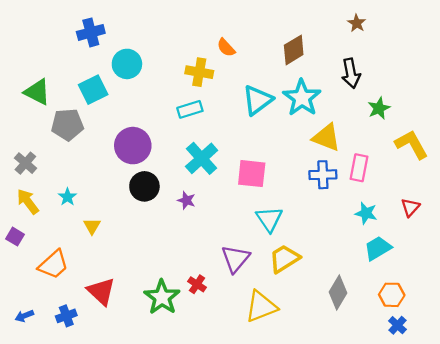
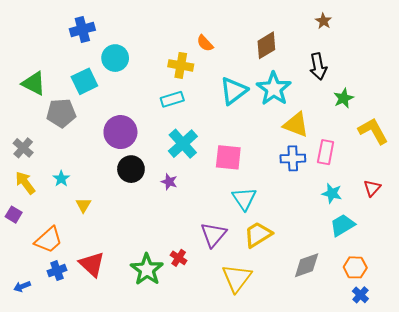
gray diamond: (338, 293) -> (307, 265), turned 40
yellow triangle: (261, 307) -> (237, 278), turned -32
blue cross: (66, 316) -> (57, 271), moved

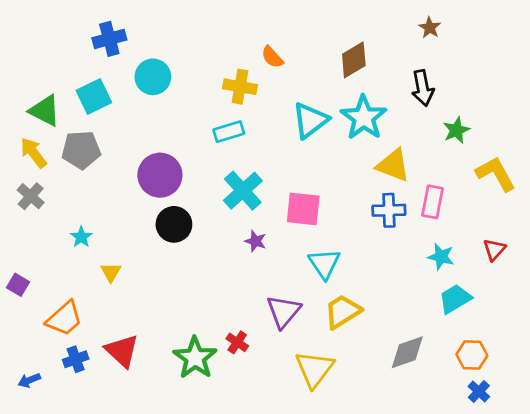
cyan square: (84, 81) -> (94, 96), moved
purple star: (169, 182) -> (255, 241), moved
yellow arrow: (25, 183) -> (33, 153), moved

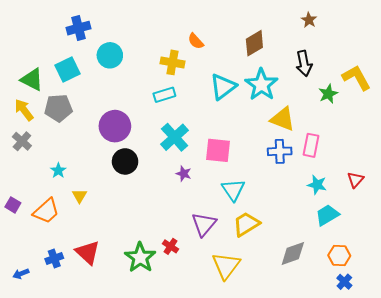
yellow L-shape: (496, 174) -> (356, 78), moved
orange trapezoid: (64, 318) -> (46, 211), moved

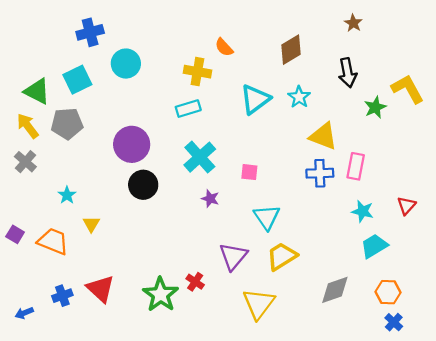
cyan star: (261, 85) -> (299, 97), size x0.6
pink square: (218, 150) -> (249, 172), size x0.6
orange trapezoid: (46, 211) -> (53, 241), turned -116

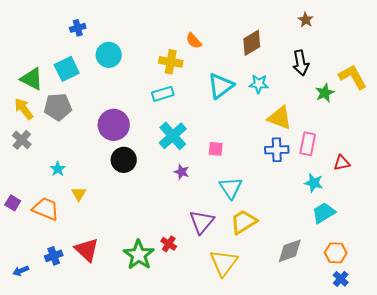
blue cross: (90, 32) -> (78, 28), size x0.7
cyan star: (299, 97) -> (259, 84), turned -30
red triangle: (406, 206) -> (342, 163), moved, turned 36

